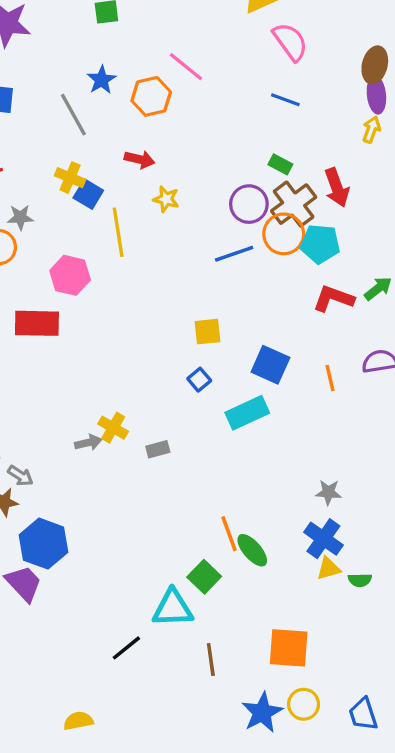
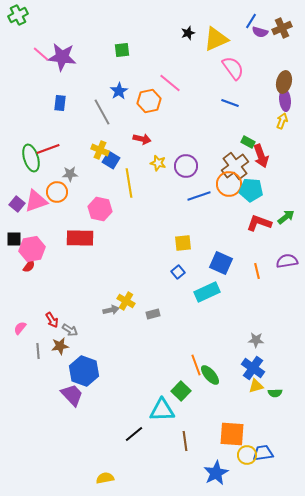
green rectangle: (280, 164) -> (248, 142), moved
purple circle: (249, 204) -> (186, 166), moved
yellow circle: (304, 704) -> (247, 455), moved
blue trapezoid: (363, 714) -> (263, 453), moved, turned 100

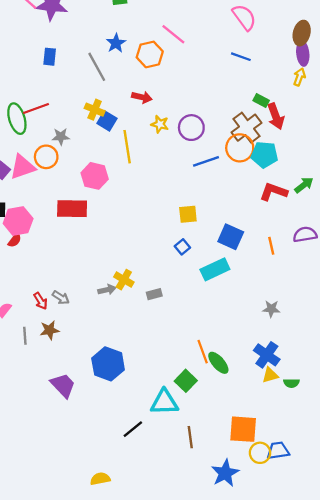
gray arrow: (70, 330) -> (61, 298), moved
gray star: (256, 340) -> (271, 309), moved
blue hexagon: (84, 371) -> (108, 364), moved

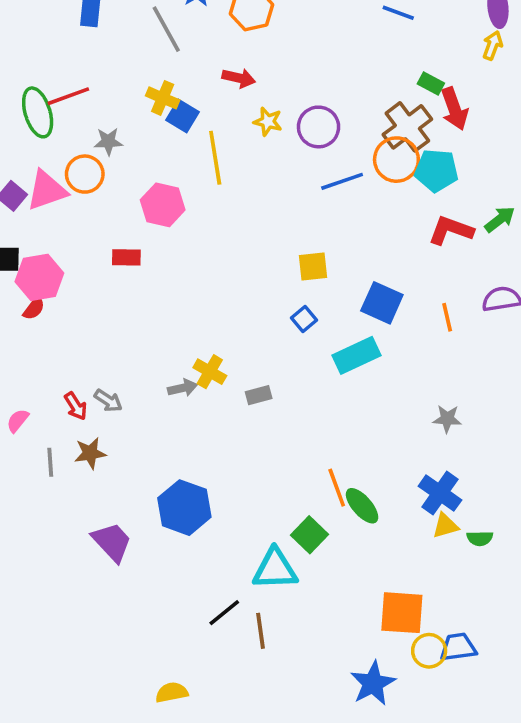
red rectangle: (72, 209) -> (126, 257), size x0.6
brown line: (190, 437) -> (261, 631), moved

